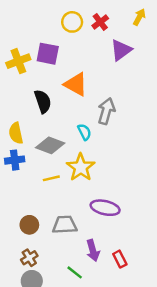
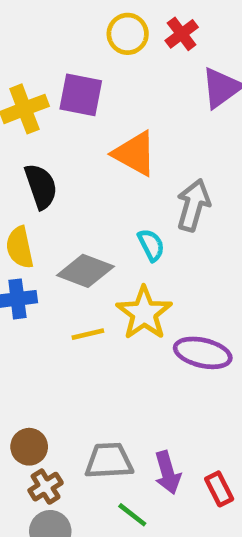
black semicircle: (43, 101) -> (41, 186), moved
purple ellipse: (105, 208) -> (203, 353), moved
brown circle: (29, 225) -> (29, 447), moved
gray trapezoid: (65, 225) -> (109, 461), moved

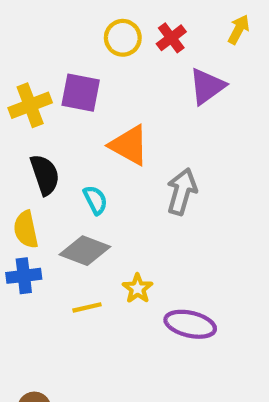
cyan semicircle: (151, 245) -> (95, 200), moved
yellow star: (144, 313) -> (138, 288), size x0.6

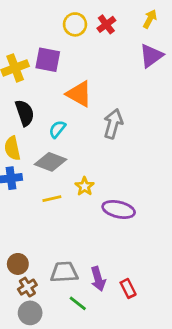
purple triangle: (207, 86) -> (151, 56), moved
cyan semicircle: (95, 200) -> (57, 129), turned -114

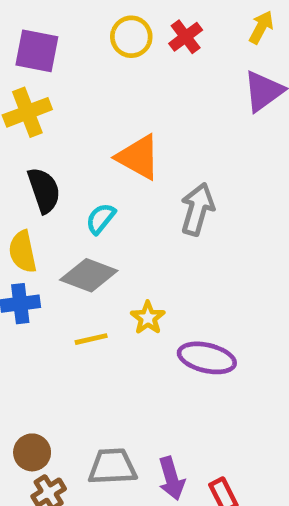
purple square: (48, 60) -> (37, 51), moved

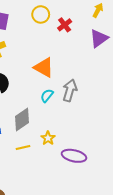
red cross: (186, 37) -> (65, 25), moved
cyan semicircle: (101, 219) -> (47, 96), moved
gray diamond: (89, 275) -> (22, 119), turned -55

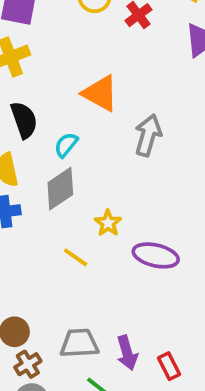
cyan semicircle: (47, 96) -> (66, 145), moved
yellow line: (23, 147) -> (76, 257), moved, turned 48

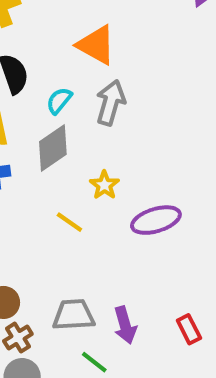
gray arrow: (148, 135) -> (111, 103), moved
purple ellipse: (156, 255) -> (156, 220), turned -30
red rectangle: (169, 366) -> (189, 329), moved

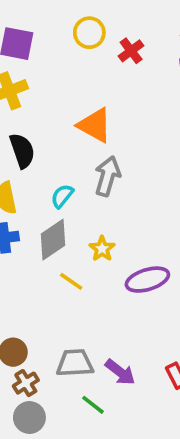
cyan semicircle: (59, 101) -> (62, 196), moved
gray diamond: (53, 148) -> (53, 240), moved
purple arrow: (125, 325) -> (120, 372), turned -36

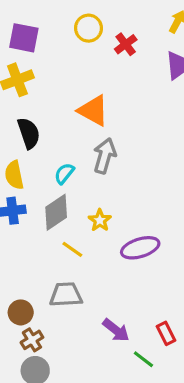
gray trapezoid: (75, 363) -> (66, 295), moved
green line: (93, 405) -> (143, 359), moved

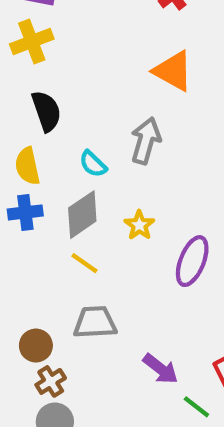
orange triangle: (93, 110) -> (173, 71), moved
cyan semicircle: (64, 173) -> (93, 164), turned -85
purple ellipse: (140, 248) -> (192, 261), turned -51
yellow line: (72, 249) -> (84, 263), moved

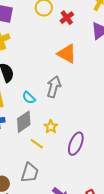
yellow line: (84, 263) -> (37, 144), moved
gray trapezoid: (95, 322) -> (30, 173), turned 110

